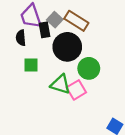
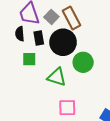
brown rectangle: (76, 21) -> (71, 18), turned 30
black rectangle: (45, 30) -> (39, 38), moved
pink square: (76, 90) -> (67, 108), moved, turned 30

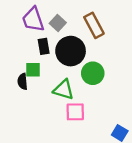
brown rectangle: (71, 18) -> (94, 25), moved
black semicircle: (20, 34) -> (23, 81), moved
pink square: (67, 108) -> (75, 112), moved

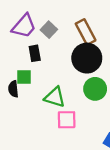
purple trapezoid: (33, 19) -> (24, 26), turned -120
black circle: (71, 51) -> (87, 58), moved
green circle: (93, 73) -> (95, 89), moved

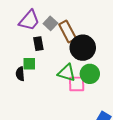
brown rectangle: (86, 32) -> (68, 31), moved
green triangle: (55, 97) -> (67, 73), moved
pink square: (67, 120) -> (77, 84), moved

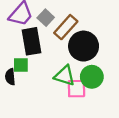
brown rectangle: (68, 31) -> (66, 27), turned 70
black rectangle: (38, 44) -> (31, 41), size x1.6

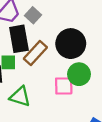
brown rectangle: (66, 27) -> (35, 53), moved
green triangle: (65, 76) -> (20, 97), moved

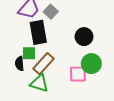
black circle: (71, 44) -> (84, 37), size x0.7
brown rectangle: (35, 53) -> (43, 64), moved

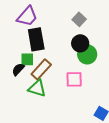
gray square: (51, 12) -> (79, 19), moved
black semicircle: (20, 64) -> (18, 69), turned 48
green circle: (91, 64) -> (87, 54), moved

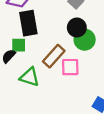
brown rectangle: (41, 69) -> (54, 56), moved

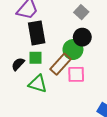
green circle: (85, 40) -> (73, 50), moved
green square: (19, 45) -> (36, 58), moved

